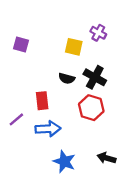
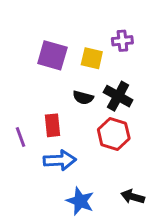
purple cross: (98, 33) -> (122, 41), turned -35
purple square: (21, 44) -> (52, 55), moved, size x1.5
purple line: (16, 119) -> (20, 137), moved, turned -70

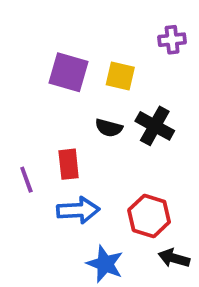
purple cross: (122, 41) -> (172, 40), moved
red hexagon: (114, 134) -> (149, 216), moved

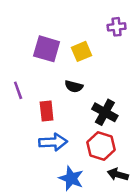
yellow square: (120, 76) -> (82, 51), turned -36
black cross: (155, 126) -> (105, 112), moved
purple line: (26, 180) -> (18, 90), moved

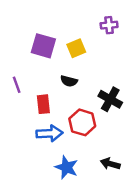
black cross: (105, 112) -> (110, 99), moved
red hexagon: (101, 146) -> (82, 122), moved

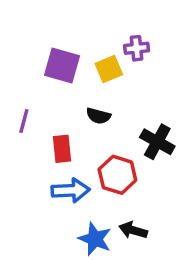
purple cross: (109, 25) -> (137, 48), moved
purple line: (17, 85) -> (24, 121), turned 35
black arrow: (110, 164) -> (133, 230), moved

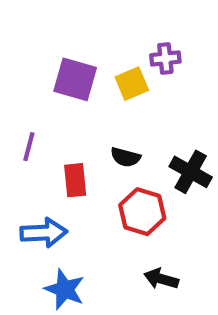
black semicircle: (98, 116) -> (125, 157), moved
blue arrow: (71, 190) -> (44, 233), moved
blue star: (95, 239) -> (65, 289), moved

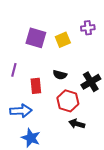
purple cross: (165, 58) -> (88, 28), moved
black cross: (191, 172) -> (91, 82), turned 30
black arrow: (161, 279) -> (77, 124), moved

